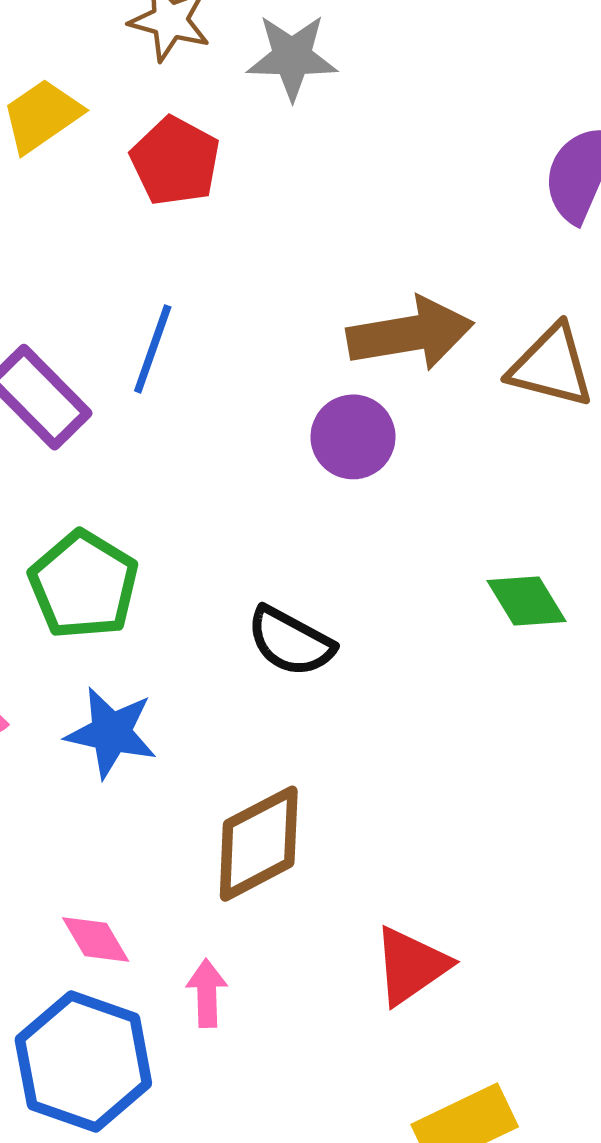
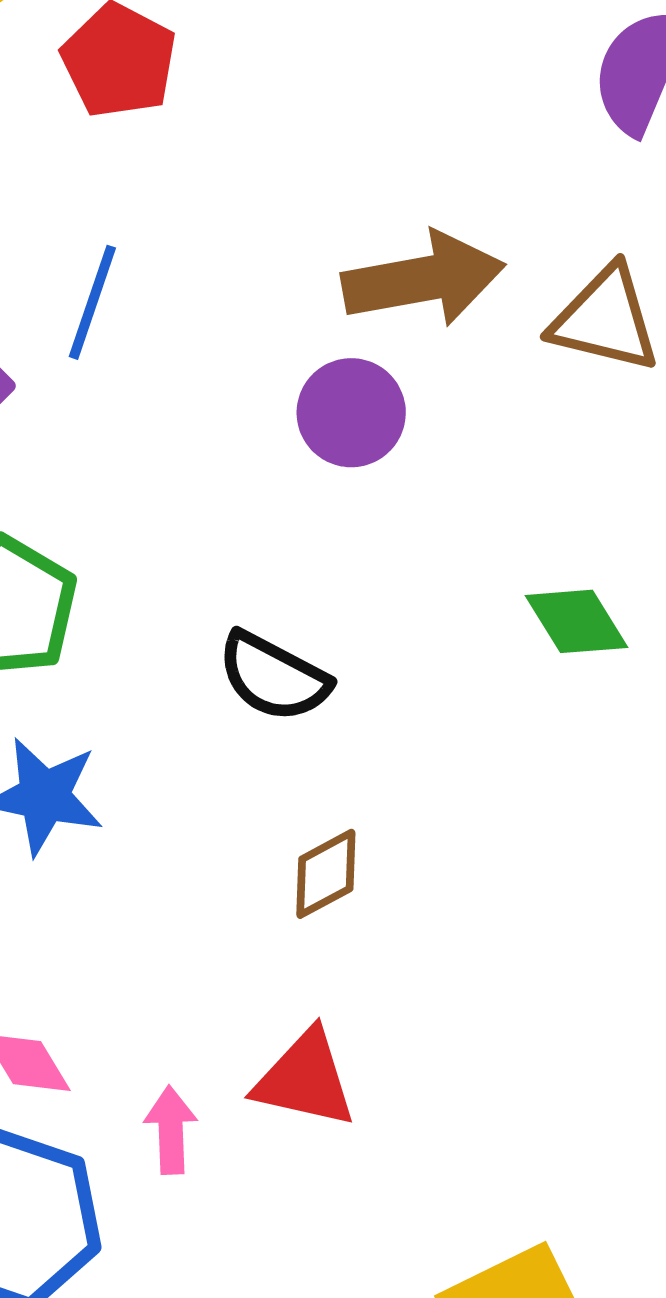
brown diamond: (259, 844) -> (326, 874), moved, size x0.6
red triangle: (411, 966) -> (305, 1079), moved, turned 48

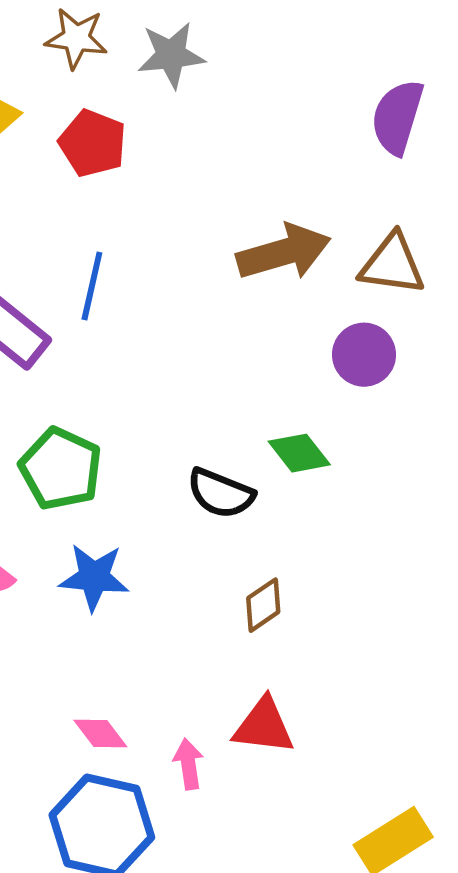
purple circle: (351, 413) -> (364, 355), moved
green diamond: (576, 621) -> (299, 453), moved

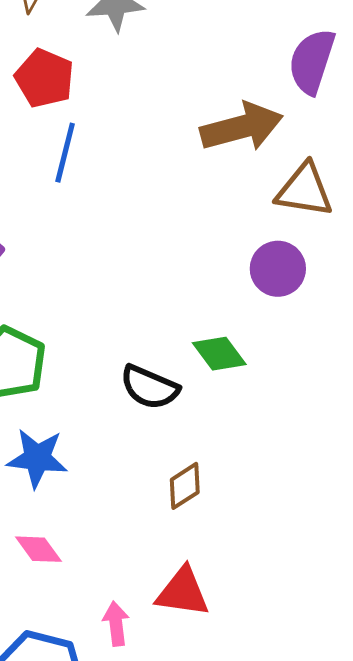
brown arrow: (284, 252) -> (242, 127), moved
blue line: (92, 286) -> (65, 153), moved
pink diamond: (100, 734) -> (38, 549), moved

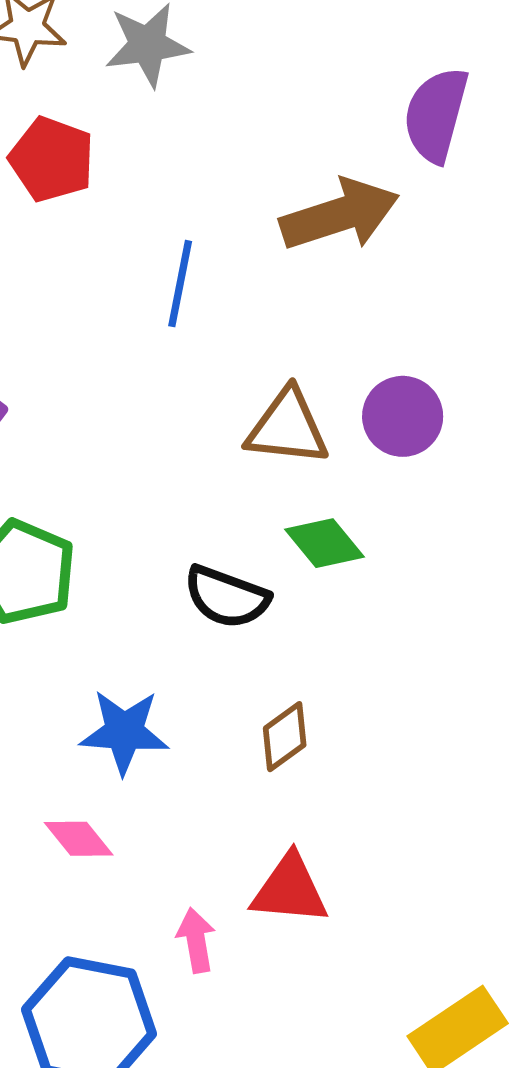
blue line: (65, 153) -> (180, 284), moved
brown triangle: (304, 190) -> (287, 427), moved
blue star: (37, 458) -> (124, 732), moved

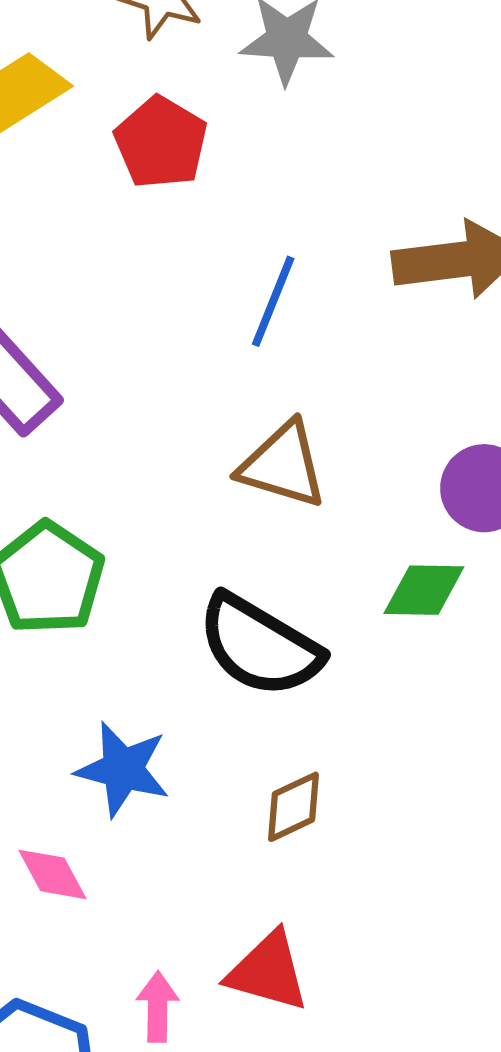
brown triangle: (287, 427) -> (283, 465), moved
green diamond: (324, 543) -> (424, 590), moved, turned -60
black semicircle: (227, 597) -> (260, 646), size x1.4

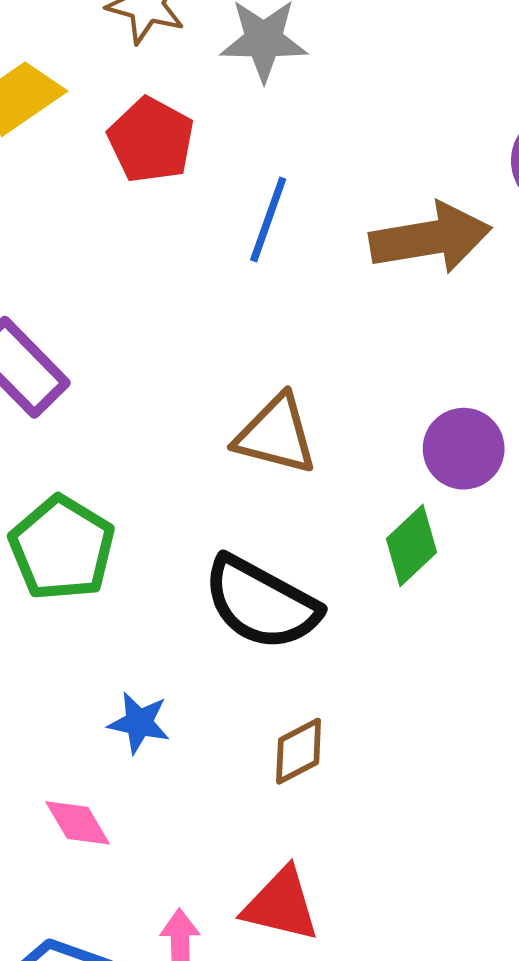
blue line: (273, 301) -> (268, 220), moved
green diamond: (424, 590) -> (412, 545), turned -42
blue star: (123, 769) -> (139, 723), size x0.7

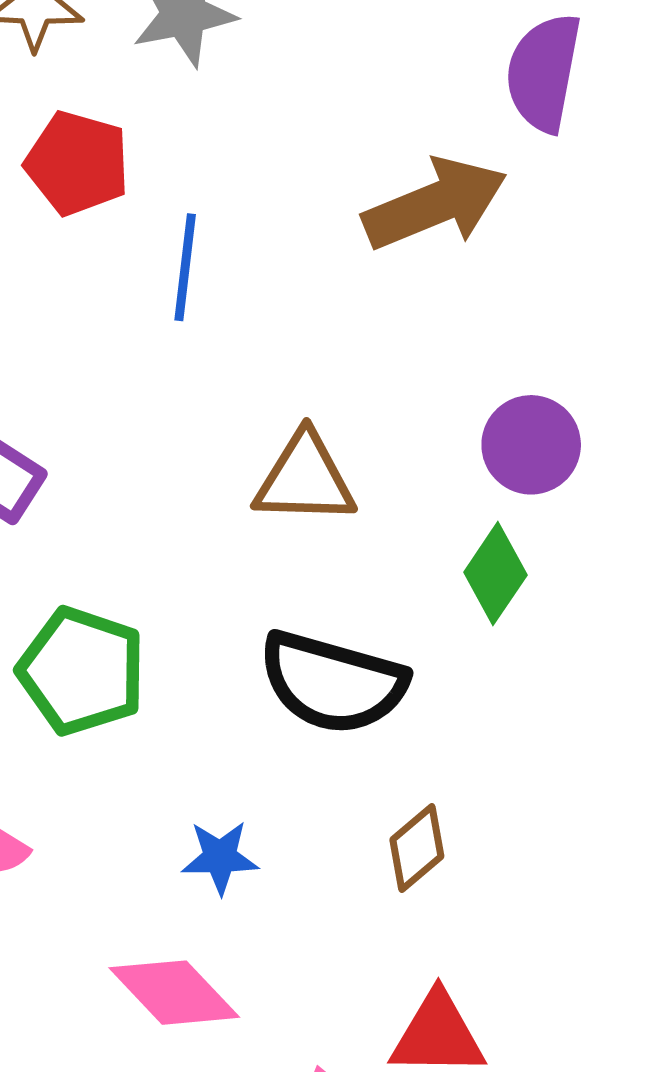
blue line: (268, 220) -> (185, 267), moved
pink diamond: (78, 823) -> (174, 993), size x1.5

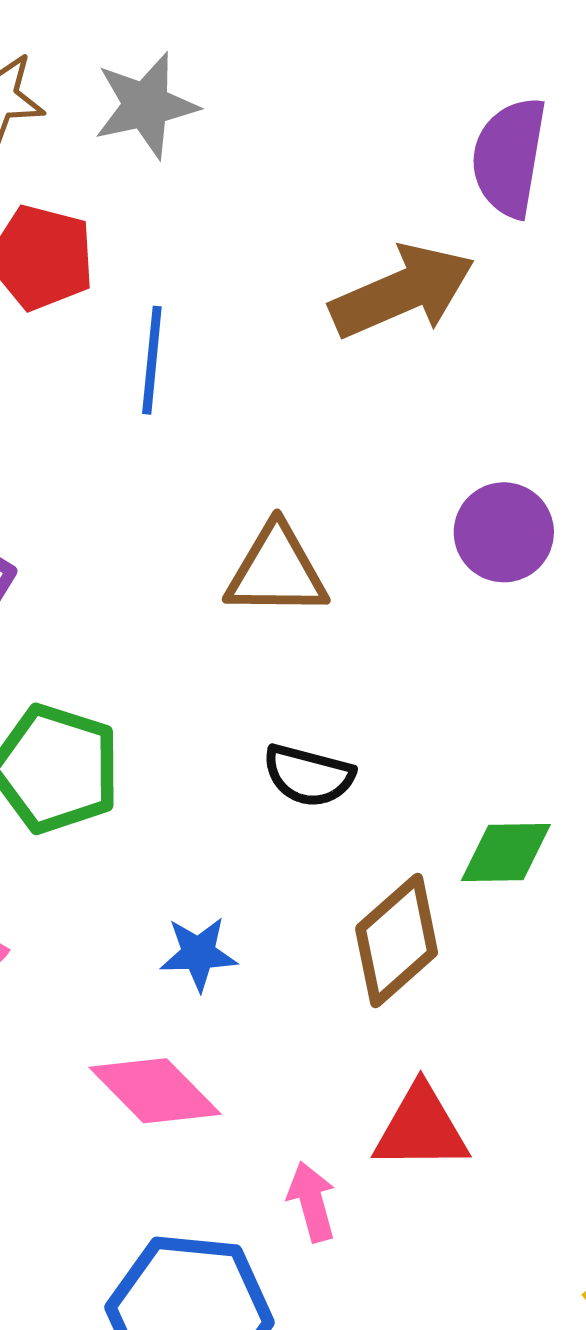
green diamond: (495, 574) -> (506, 853), moved, turned 56
black semicircle: (333, 683) -> (309, 776), size x0.6
brown diamond: (417, 848) -> (397, 941), size x1.5

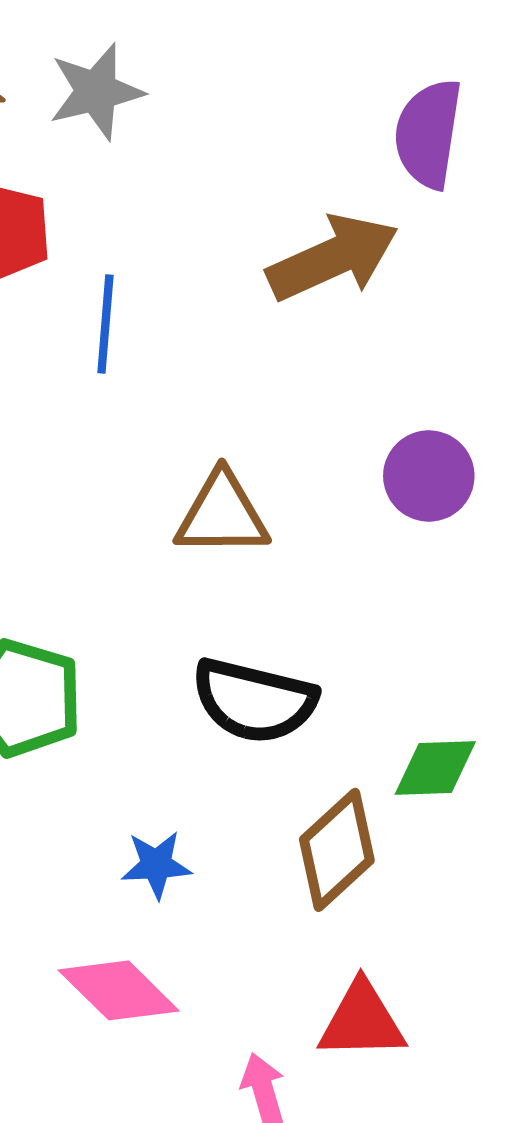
black semicircle: (309, 776) -> (254, 701), size x1.5

